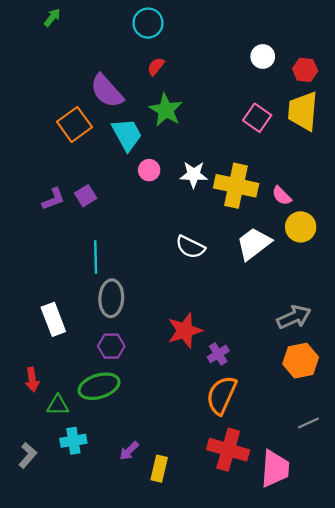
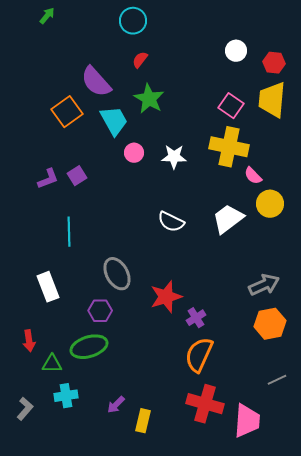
yellow cross: (236, 186) -> (229, 147), moved
cyan line: (96, 257) -> (69, 232), moved
gray ellipse: (111, 298) -> (117, 274), moved, turned -32

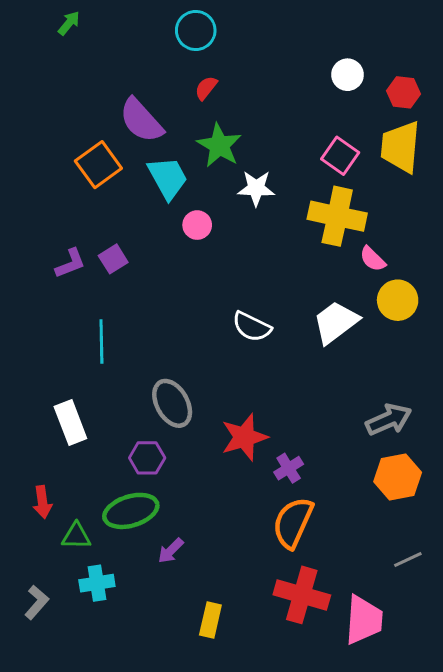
white star: (174, 157) -> (256, 188), moved
purple arrow: (116, 405) -> (171, 551), moved

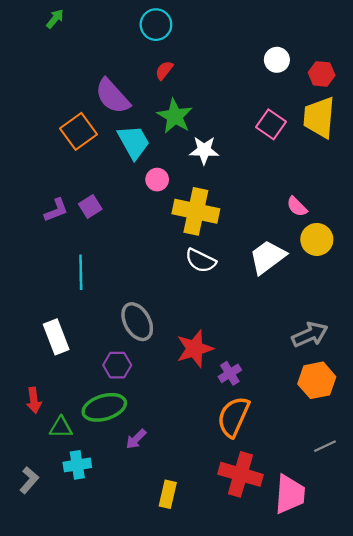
yellow cross: (337, 216) -> (196, 211), moved

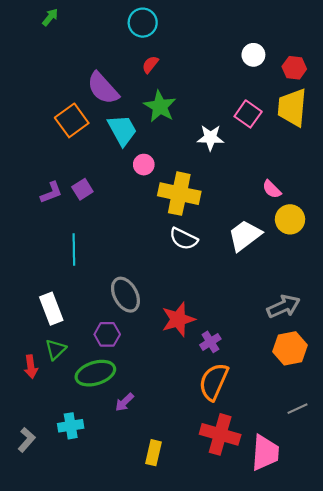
white star: (204, 150) -> (210, 138), moved
green triangle: (61, 427) -> (56, 349), moved, turned -45

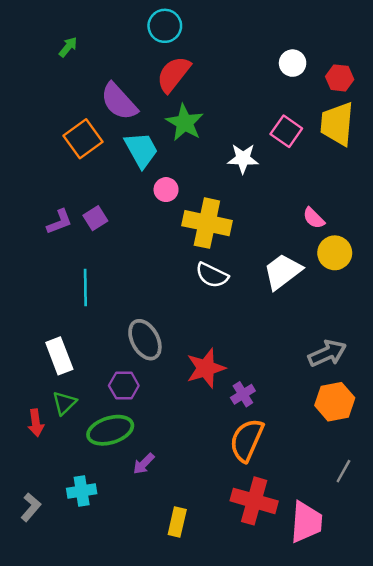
green arrow: (50, 17) -> (68, 47), moved
red semicircle: (150, 65) -> (173, 74), size x1.8
gray line: (298, 409) -> (343, 471), turned -36

